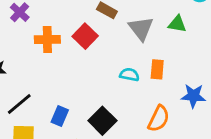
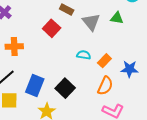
orange cross: (47, 39) -> (14, 46), moved
orange rectangle: (157, 69) -> (104, 61), moved, turned 40
blue rectangle: (60, 116) -> (35, 85), size x1.5

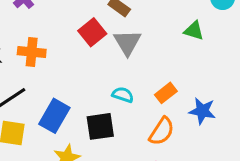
gray triangle: (91, 22) -> (127, 43), moved
cyan semicircle: (84, 55) -> (123, 95), moved
black square: (65, 88) -> (100, 126), turned 30

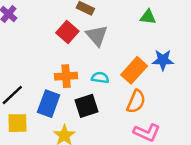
orange cross: (32, 52) -> (66, 76), moved
orange rectangle: (166, 93) -> (134, 70), size x1.5
blue star: (202, 111) -> (163, 60), moved

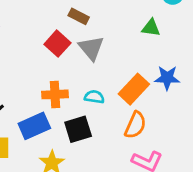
blue rectangle: (49, 104) -> (34, 126), turned 45

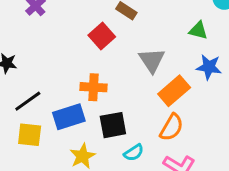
gray triangle: (91, 48) -> (152, 60), moved
blue star: (167, 78) -> (209, 67), moved
cyan semicircle: (94, 97) -> (134, 153), moved, turned 132

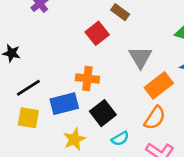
black square: (113, 125) -> (103, 113), turned -30

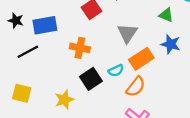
blue rectangle: (64, 104) -> (45, 25), moved
yellow square: (28, 118) -> (22, 93), moved
cyan semicircle: (120, 139) -> (116, 71), moved

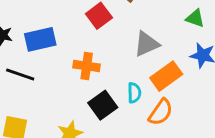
gray triangle: (127, 33) -> (147, 44), turned 35
black line: (28, 52) -> (20, 74), turned 50
cyan semicircle: (116, 71) -> (134, 93), turned -63

